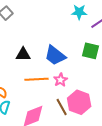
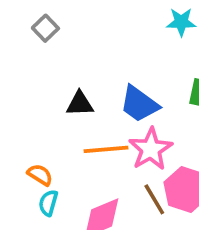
pink star: (61, 80) -> (151, 149), size x1.6

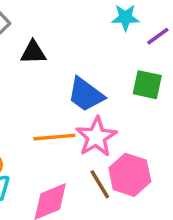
black triangle: (80, 104) -> (33, 52), moved

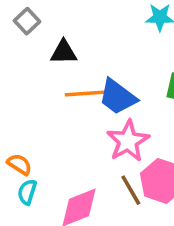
orange line: (54, 137) -> (87, 93), moved

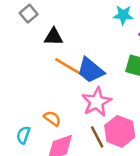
orange line: (87, 93) -> (69, 67), turned 32
orange semicircle: (20, 164) -> (52, 118), moved

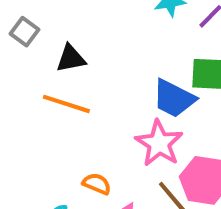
orange line: (69, 67) -> (66, 104), moved
blue trapezoid: (91, 70) -> (174, 99), moved

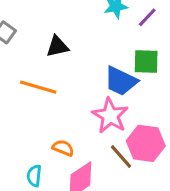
black triangle: (71, 58) -> (57, 46), moved

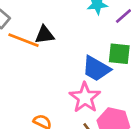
orange line: (38, 87) -> (24, 40), moved

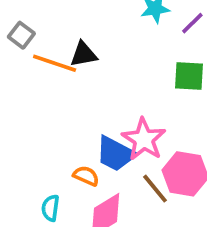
blue trapezoid: (96, 69) -> (115, 154), moved

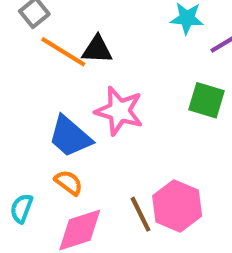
pink star: (144, 139) -> (119, 111), moved, turned -30
blue trapezoid: (115, 154) -> (70, 137), moved

